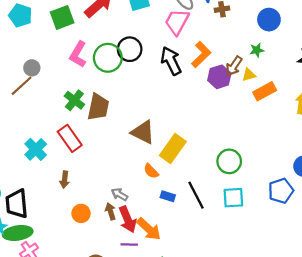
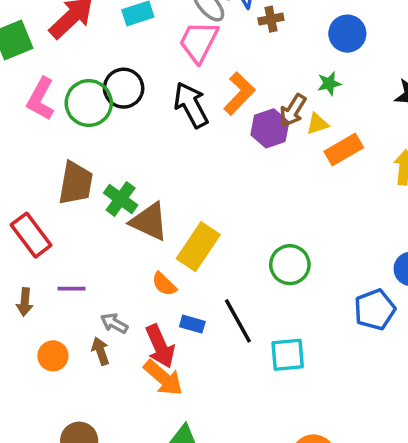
green cross: (74, 100) -> (121, 199), moved
cyan square: (233, 198) -> (288, 355), moved
red arrow: (128, 219) -> (160, 346), moved
purple line: (129, 244) -> (72, 289), moved

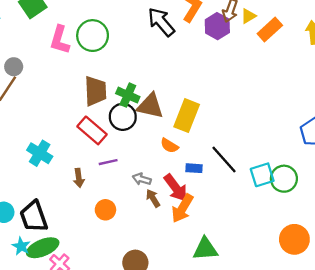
black circle: (124, 88) -> (123, 117), moved
red rectangle: (31, 235) -> (92, 130), moved
green circle: (290, 265) -> (284, 179), moved
brown arrow: (100, 351) -> (153, 198), moved
orange arrow: (163, 378) -> (182, 208), turned 92

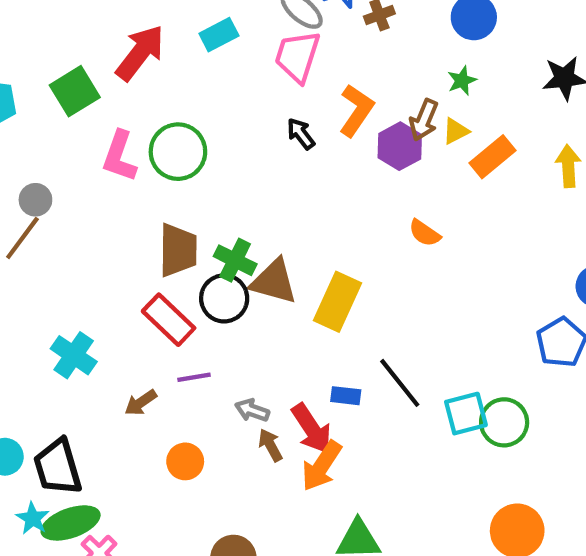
black arrow: (161, 22) -> (301, 134), size x0.6
orange semicircle: (169, 146) -> (425, 233), moved
brown arrow: (79, 178) -> (141, 403), turned 60

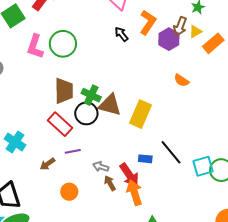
orange arrow: (322, 466) -> (134, 193), turned 130

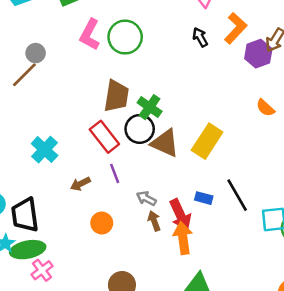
brown triangle: (110, 105) -> (165, 143), moved
purple line: (73, 151) -> (115, 173), turned 70

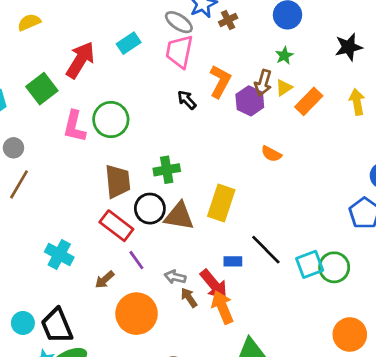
gray circle: (36, 53) -> (13, 148), moved
green cross: (150, 107) -> (167, 170), moved, turned -30
orange circle: (102, 223) -> (137, 314), size x1.8

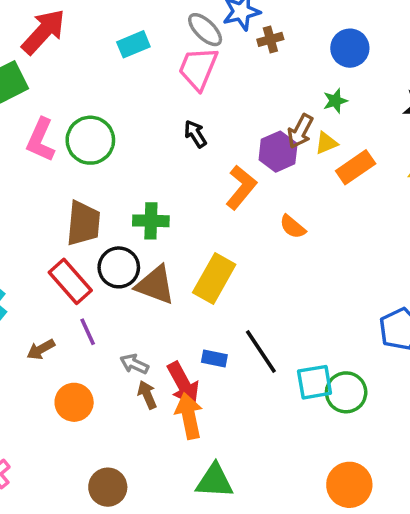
red arrow: (80, 60) -> (43, 32), moved
orange L-shape: (220, 81) -> (241, 187), moved
orange circle: (137, 314) -> (74, 402), size x0.7

